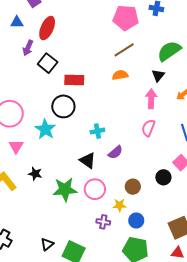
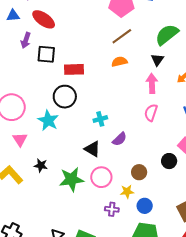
red ellipse: (47, 28) -> (44, 19), turned -75
black square: (48, 63) -> (46, 54), turned -30

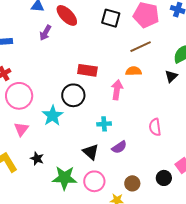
black square: (46, 54) -> (111, 18), moved
pink arrow: (152, 83) -> (117, 90), moved
pink semicircle: (151, 113) -> (155, 127), turned -36

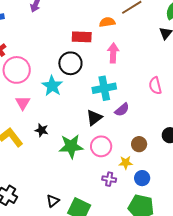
orange semicircle: (133, 71) -> (107, 22), moved
cyan cross: (104, 124) -> (104, 88), size x1.6
black triangle: (91, 152) -> (94, 118), turned 48

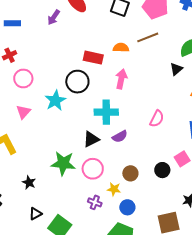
pink circle: (17, 70) -> (23, 78), size x0.7
pink semicircle: (155, 86) -> (157, 119), turned -150
black star: (42, 130) -> (29, 182), moved

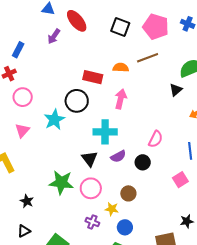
blue rectangle: (12, 23) -> (18, 50), moved, turned -63
black triangle: (91, 139) -> (90, 159), turned -42
black circle: (162, 170) -> (143, 162), moved
black triangle: (35, 214) -> (24, 231), moved

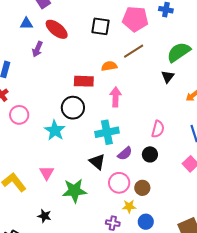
pink triangle: (22, 130) -> (47, 173), moved
pink circle: (91, 188) -> (119, 183), moved

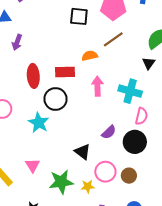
red ellipse: (57, 29) -> (33, 76), moved, turned 50
cyan cross: (107, 132) -> (130, 91), moved, turned 30
purple semicircle: (125, 154) -> (109, 132), moved
black circle: (150, 154) -> (135, 142), size x1.5
yellow star: (129, 206) -> (88, 186), moved

